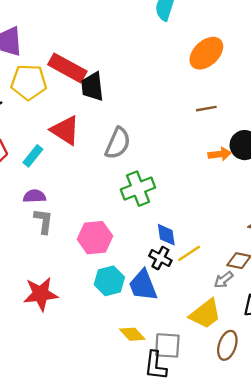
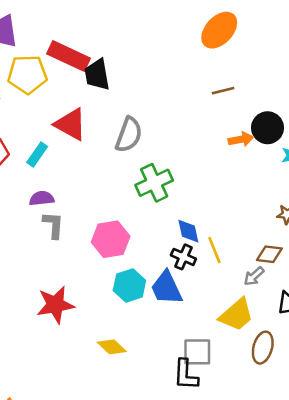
yellow line: (189, 253) -> (214, 250), turned -75
yellow diamond: (132, 334) -> (112, 347), moved

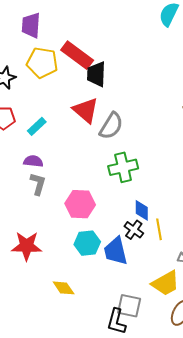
red triangle: (71, 124) -> (86, 110), moved

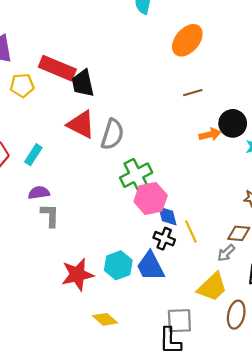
yellow pentagon: (42, 63) -> (22, 85), size x0.7
pink hexagon: (80, 204) -> (151, 199), moved
red star: (27, 246) -> (77, 275), moved

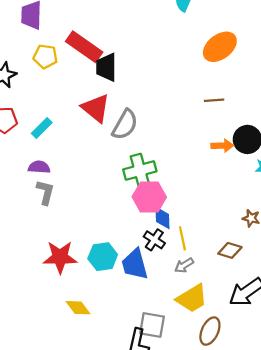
gray arrow: (226, 253) -> (184, 265), moved

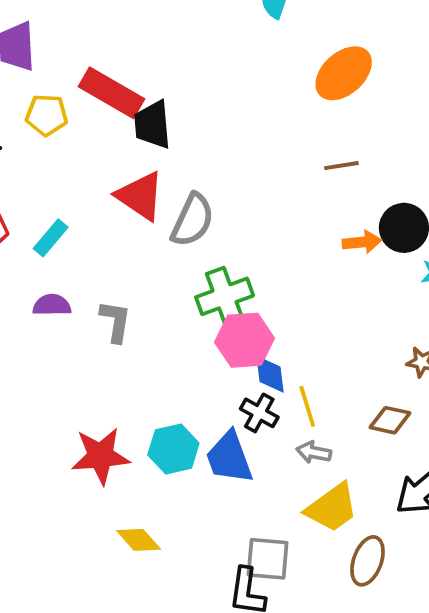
gray L-shape: (45, 192) -> (115, 321), moved
gray arrow: (184, 265) -> (314, 452), turned 48

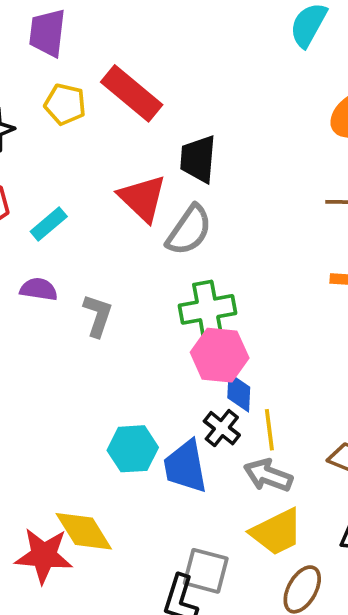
black trapezoid: (152, 125) -> (198, 159), moved
gray arrow: (314, 452) -> (268, 475), size x1.4
red star: (101, 456) -> (44, 556), moved
yellow diamond: (139, 540) -> (84, 531), size x1.4

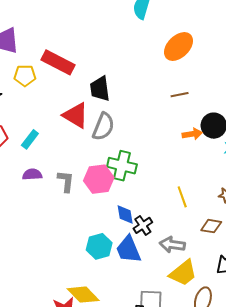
green cross: (208, 309) -> (122, 166), turned 36
pink hexagon: (220, 355) -> (99, 179), moved
blue diamond: (239, 392) -> (125, 215), moved
black cross: (222, 428) -> (143, 225), turned 30
yellow line: (269, 430) -> (182, 197), moved

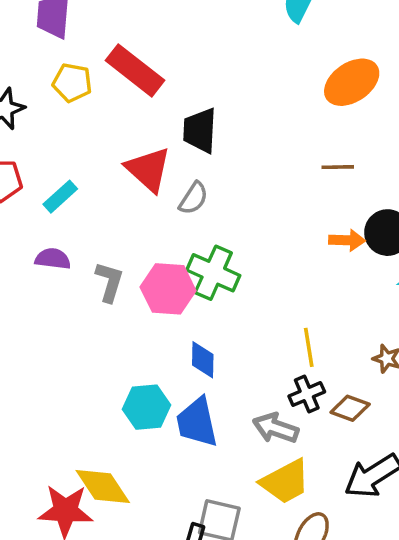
gray semicircle: (103, 127) -> (193, 198), size x0.7
black cross: (143, 225) -> (307, 394), moved

